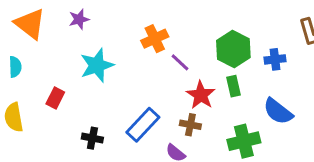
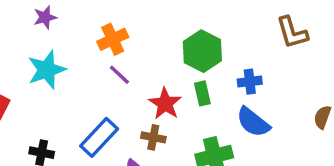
purple star: (79, 19) -> (45, 17), moved
blue cross: (275, 59) -> (250, 82), moved
purple line: (180, 62) -> (119, 75), moved

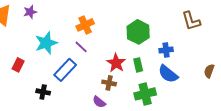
purple star: (45, 17) -> (30, 12), moved
purple line: (119, 75) -> (81, 47), moved
green rectangle: (202, 93) -> (138, 65), moved
blue rectangle: (99, 137) -> (65, 70), moved

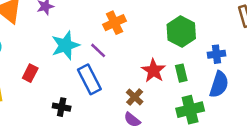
purple line: (81, 47) -> (98, 50), moved
blue rectangle: (65, 70) -> (89, 79), turned -70
blue semicircle: (168, 74) -> (219, 84), turned -110
brown cross: (109, 83) -> (135, 97), moved, turned 32

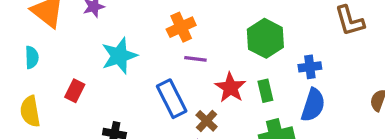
purple line: (98, 50) -> (195, 59), moved, turned -36
blue rectangle: (89, 79) -> (172, 99), moved

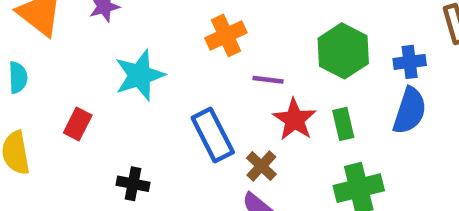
purple line: (195, 59) -> (268, 80), moved
blue cross: (310, 67) -> (410, 62), moved
blue semicircle: (313, 105) -> (410, 111), moved

